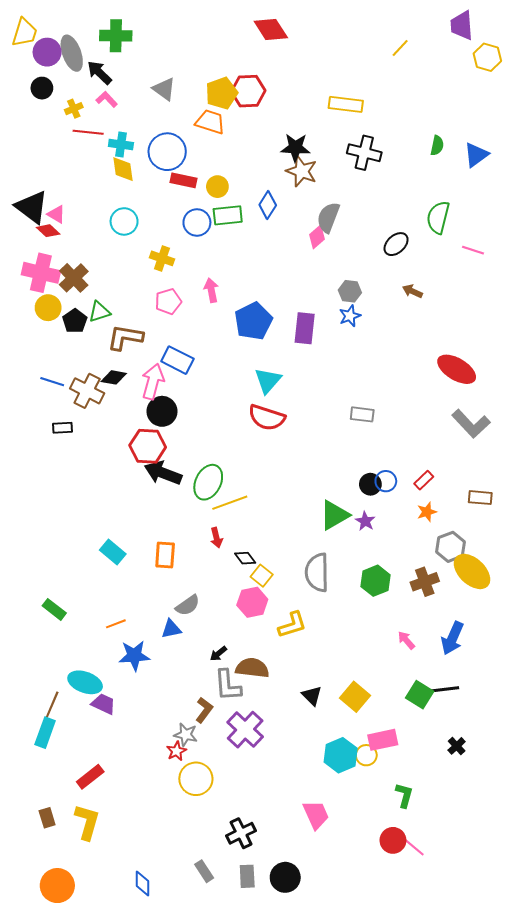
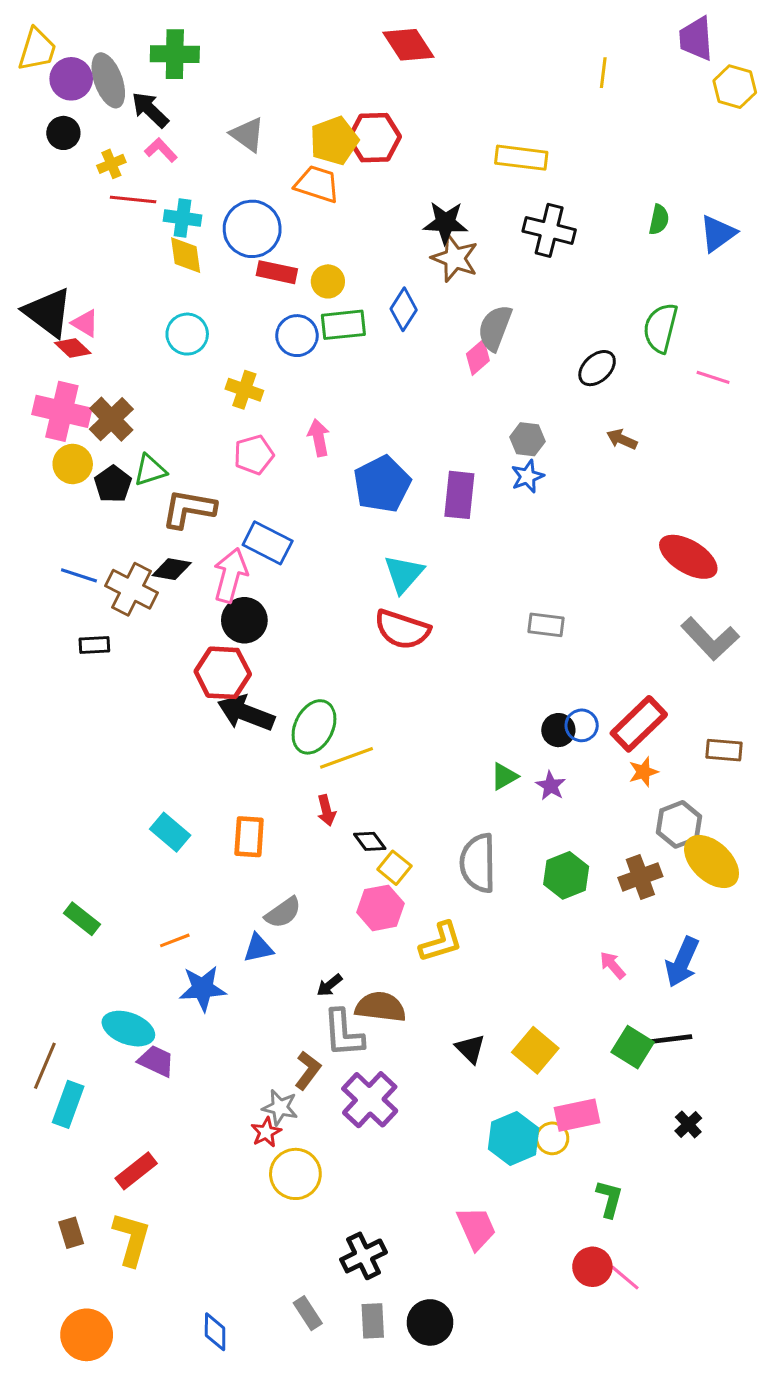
yellow line: (400, 48) -> (603, 73), turned -36
red rectangle: (424, 480) -> (639, 724), size x1.8
green triangle: (334, 515) -> (504, 776), size x0.6
brown line: (51, 707) -> (45, 1066), moved

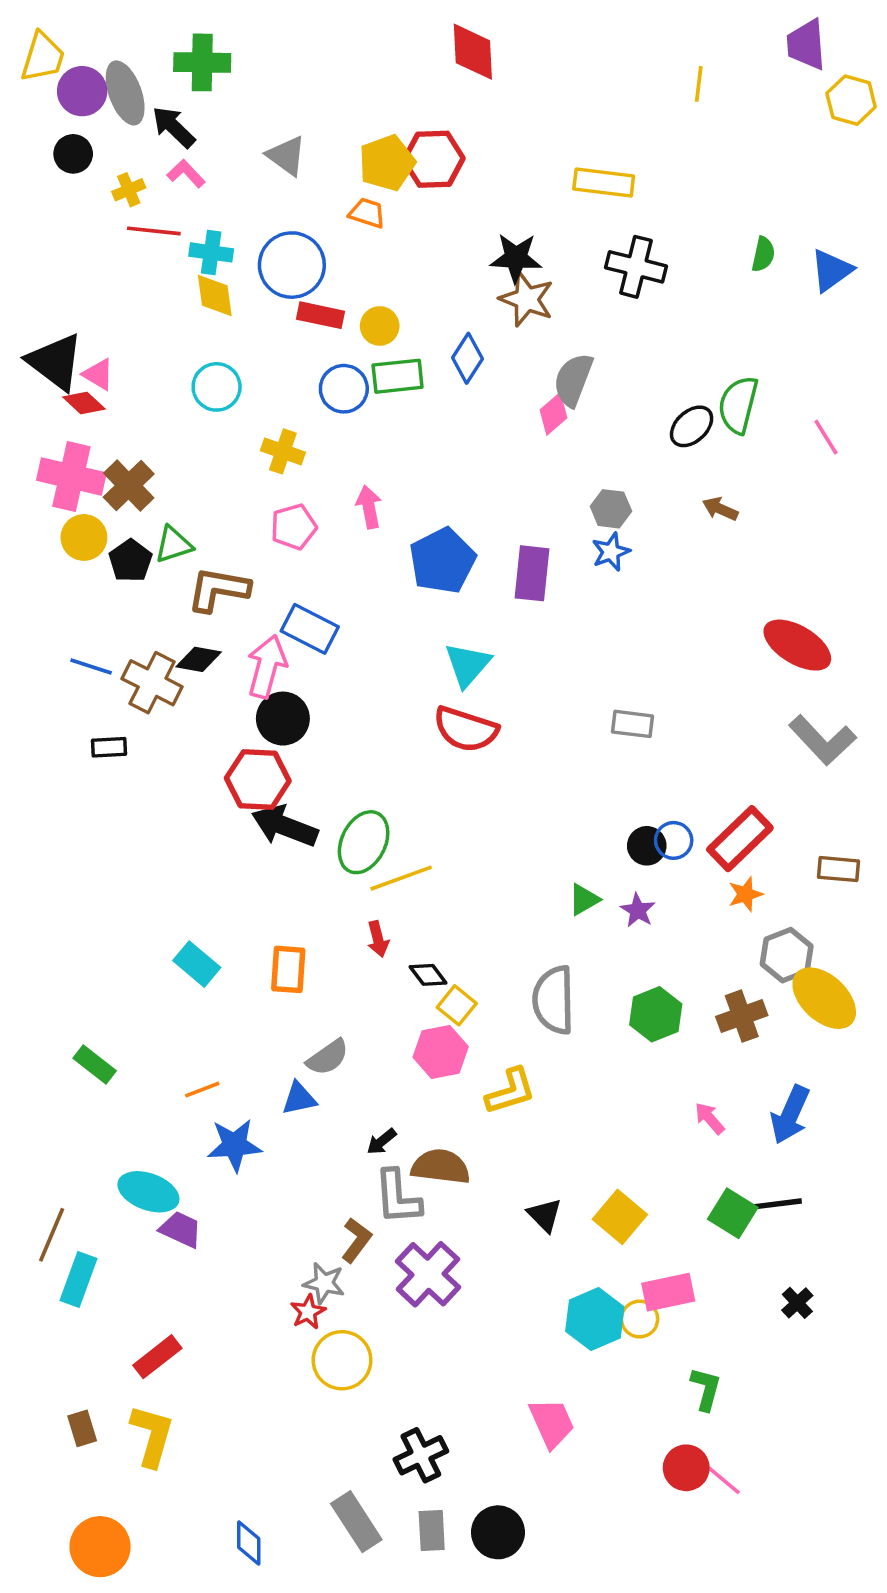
red diamond: (408, 45) -> (473, 52), turned 30
orange trapezoid: (317, 184) -> (367, 213), size x0.7
green semicircle: (660, 328) -> (738, 405), moved
pink line: (713, 377) -> (826, 437), turned 40
gray rectangle: (308, 1313) -> (356, 1522), size x1.5

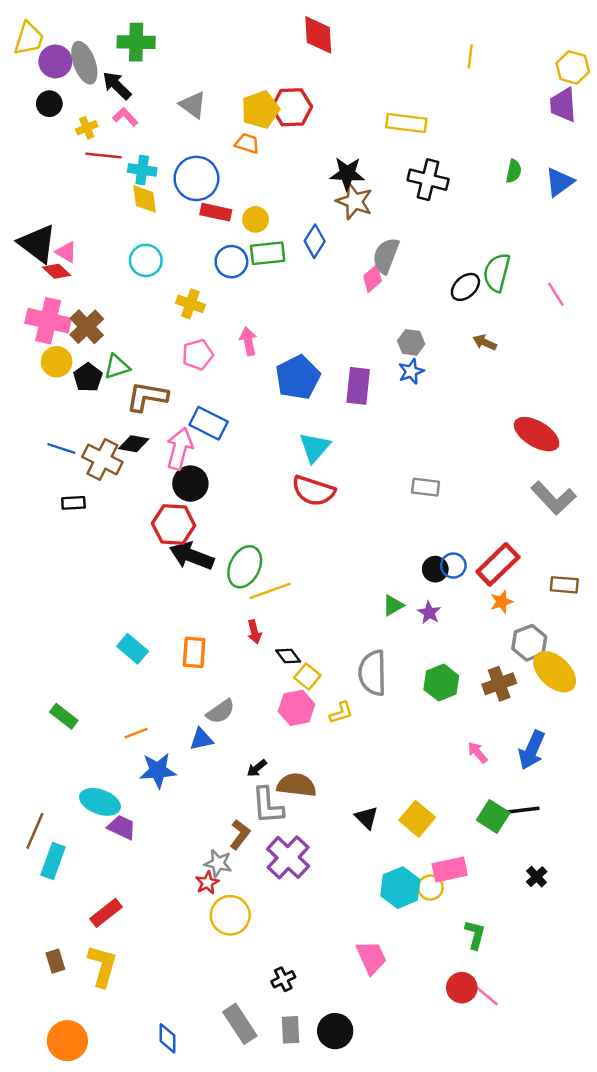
purple trapezoid: (806, 45) -> (563, 105), moved
yellow L-shape: (511, 1091) -> (341, 713), moved, size x0.7
black cross: (421, 1455) -> (283, 979), size x0.7

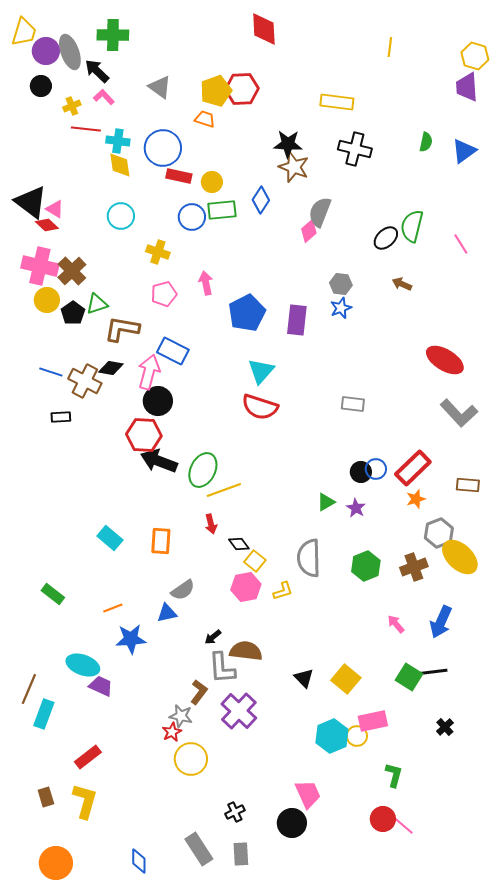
black circle: (335, 1031) -> (292, 823), moved

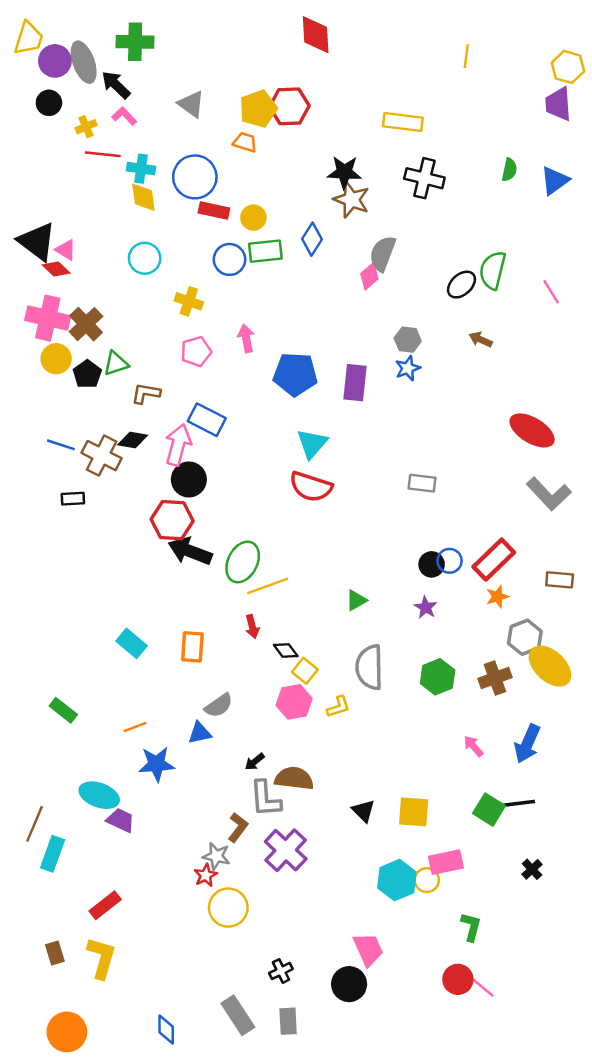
blue pentagon: (247, 313) -> (295, 374), turned 30
brown L-shape: (122, 329) -> (146, 393), size x0.7
green triangle: (326, 502) -> (356, 600), moved
yellow square: (346, 679) -> (414, 812), turned -36

